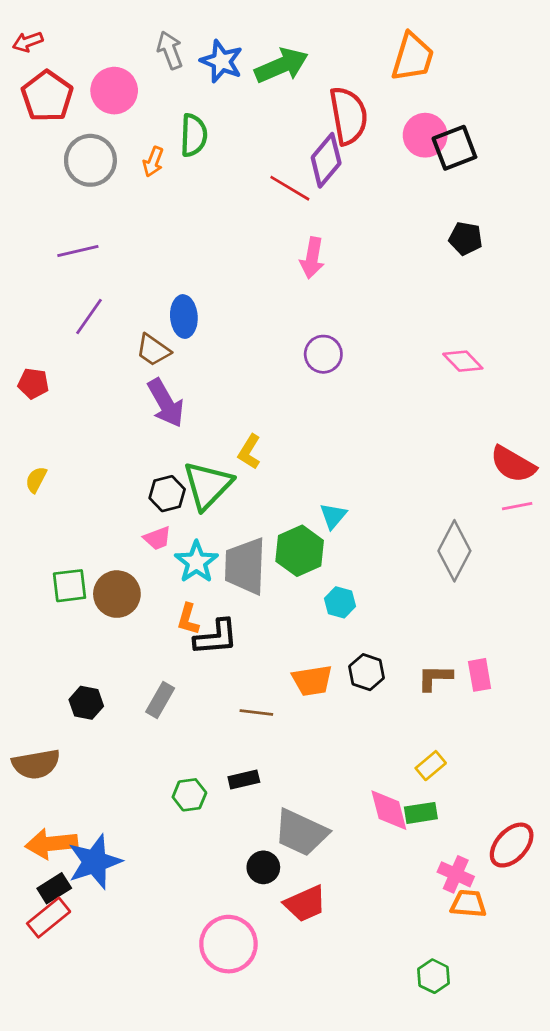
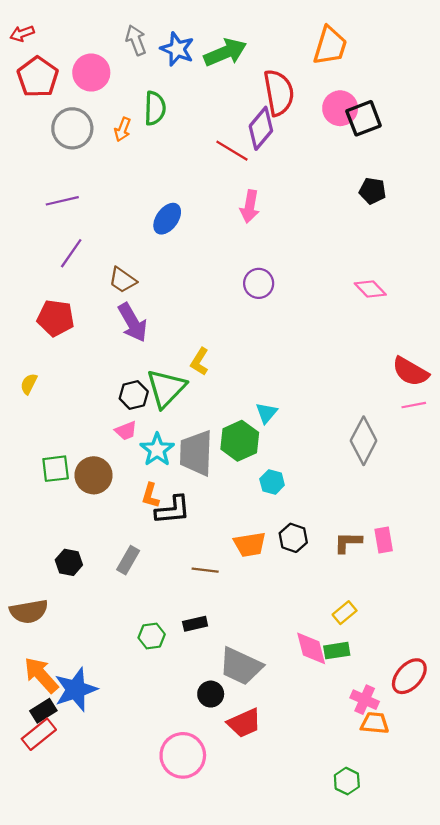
blue ellipse: (184, 317) -> (167, 219), moved, turned 40
red pentagon: (33, 383) -> (56, 318), moved, size x1.5
orange arrow: (51, 844) -> (41, 675), turned 54

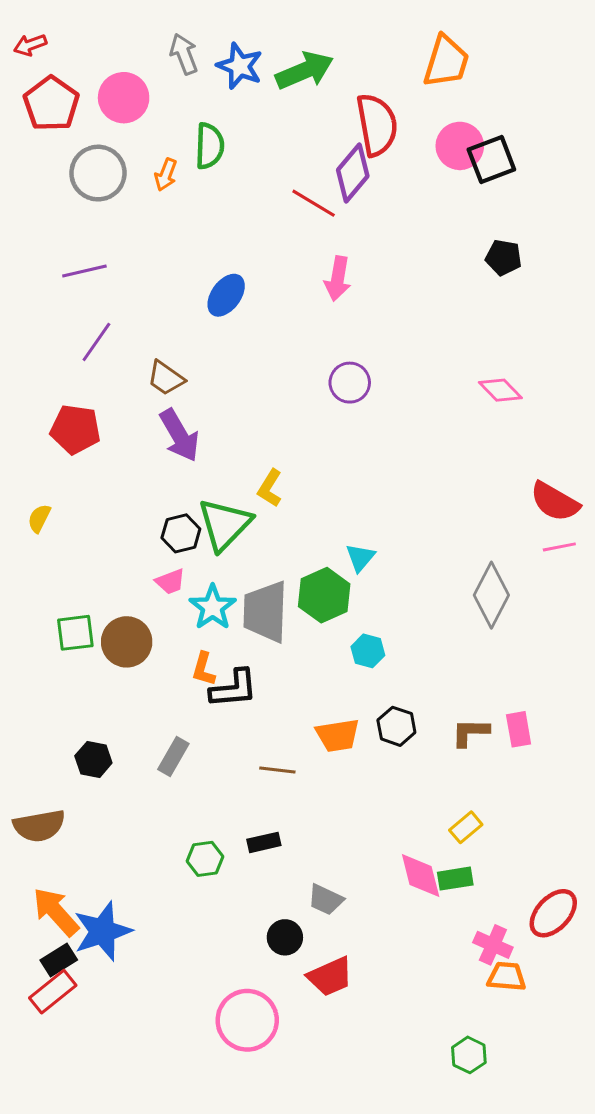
gray trapezoid: (241, 666) -> (326, 900), size x0.6

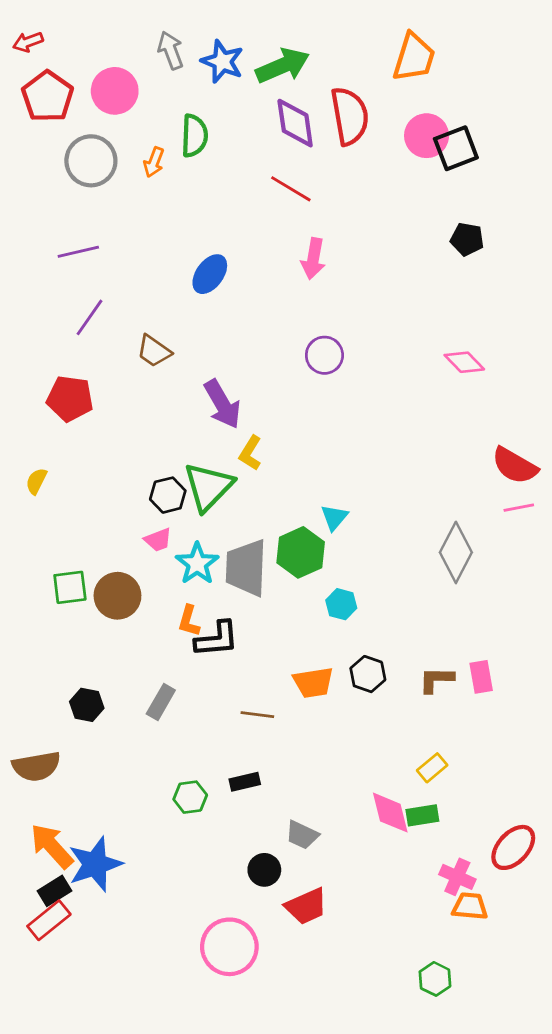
purple diamond: (353, 173) -> (295, 123), moved, turned -48
purple arrow: (179, 435) -> (222, 404), moved

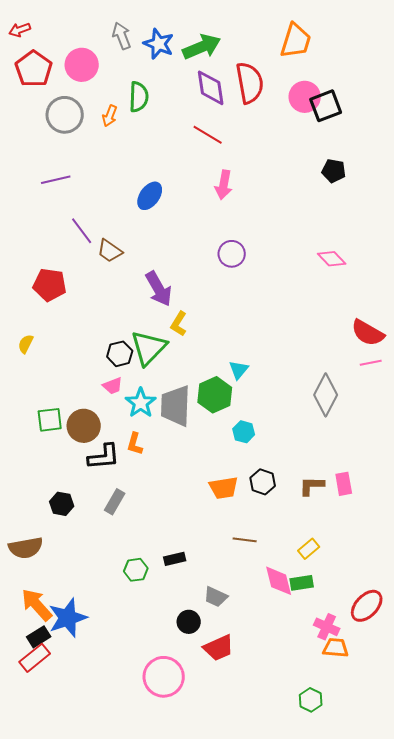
purple line: (90, 317) -> (82, 231), moved, turned -72
black L-shape: (217, 639) -> (104, 457), moved
brown line: (257, 715) -> (245, 540), moved

